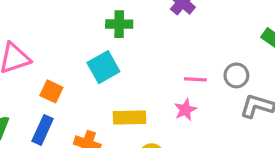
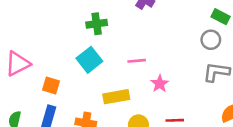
gray circle: (236, 75) -> (211, 40), moved
pink line: (195, 79) -> (137, 61), moved

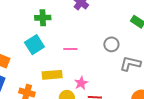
gray circle: (211, 40) -> (111, 44), moved
pink star: (160, 84) -> (81, 83), moved

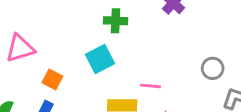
pink line: (70, 49) -> (151, 86), moved

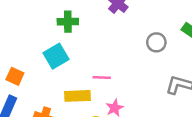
gray circle: (213, 68) -> (156, 42), moved

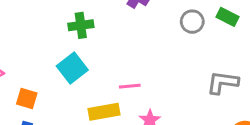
gray circle: (156, 42) -> (192, 22), moved

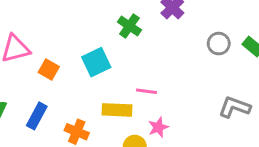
green cross: (81, 25) -> (129, 26), moved, turned 30
orange square: (27, 98) -> (49, 69), moved

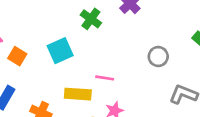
gray circle: (219, 44) -> (158, 57), moved

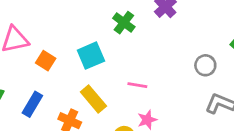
gray circle: (158, 57) -> (205, 65), moved
yellow rectangle: (78, 94) -> (93, 99), moved, turned 45

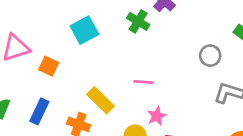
green cross: (124, 23) -> (138, 21), moved
cyan square: (91, 56) -> (84, 30), moved

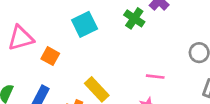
pink line: (144, 82) -> (155, 77), moved

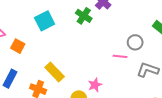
pink line: (155, 77) -> (120, 56), moved

